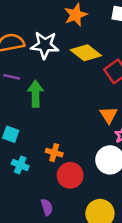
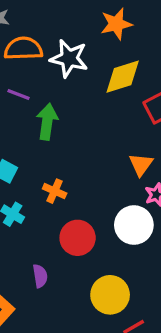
yellow diamond: (86, 53) -> (123, 77), turned -64
orange cross: (54, 153) -> (55, 191), moved

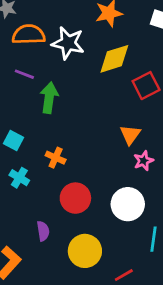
white circle: (134, 225) -> (128, 204), moved
yellow circle: (110, 295) -> (85, 251), moved

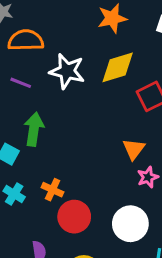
white star: (68, 43) -> (67, 71), moved
green arrow: (49, 98) -> (34, 129), moved
orange cross: (56, 158) -> (53, 190), moved

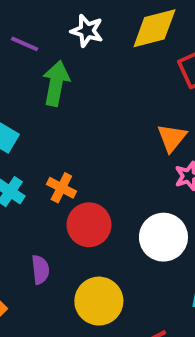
white star: (67, 71) -> (87, 31), size x0.7
green arrow: (34, 129) -> (56, 83), moved

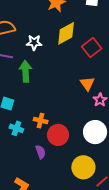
purple semicircle: (40, 270) -> (40, 152), moved
yellow circle: (99, 301) -> (83, 167), moved

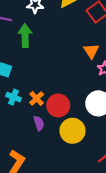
orange cross: (41, 121) -> (37, 98), moved, turned 32
yellow circle: (83, 167) -> (72, 131), moved

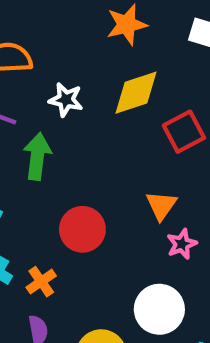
red circle: (58, 105) -> (82, 229), moved

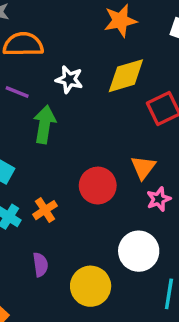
red circle: (82, 229) -> (98, 186), moved
orange cross: (41, 282) -> (45, 210), moved

